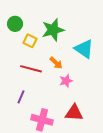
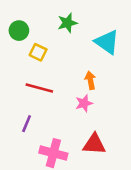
green star: (53, 30) -> (67, 23), moved, size x0.7
cyan triangle: (84, 49) -> (107, 42), moved
orange arrow: (56, 63) -> (90, 80), moved, turned -144

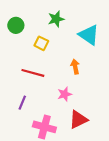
yellow square: (38, 52) -> (41, 43), moved
pink star: (84, 103) -> (65, 94), moved
red triangle: (94, 144) -> (78, 120), turned -30

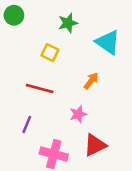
green circle: (16, 25) -> (14, 15), moved
orange arrow: (75, 67) -> (91, 81), turned 48

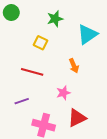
cyan triangle: (108, 42) -> (87, 34), turned 50
orange arrow: (91, 81) -> (74, 66), turned 120
purple line: (27, 125) -> (22, 101), turned 48

